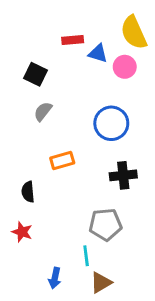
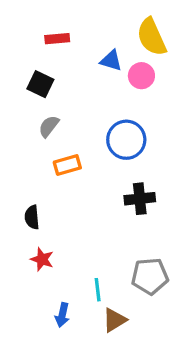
red rectangle: (73, 40) -> (57, 39), moved
orange rectangle: (62, 161) -> (67, 165), moved
gray pentagon: (105, 224) -> (150, 276), moved
red star: (22, 232) -> (42, 259), moved

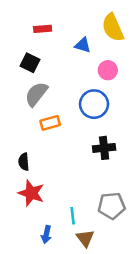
pink circle: (141, 76) -> (108, 70), moved
gray semicircle: (49, 126) -> (36, 94), size x1.5
red star: (42, 259) -> (31, 193), size x1.5
brown triangle: (114, 320) -> (85, 238), turned -36

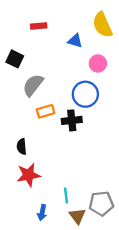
black square: (30, 63) -> (15, 59), moved
black cross: (104, 148) -> (72, 120), moved
red star: (31, 193) -> (28, 175), turned -30
gray pentagon: (112, 206) -> (101, 203), moved

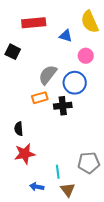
red rectangle: (39, 26) -> (34, 23), size x1.6
gray semicircle: (33, 85) -> (48, 75), moved
gray pentagon: (101, 203) -> (89, 163), moved
blue arrow: (42, 213) -> (37, 187), turned 88

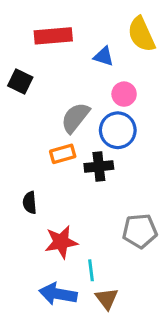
pink circle: (86, 56) -> (124, 94), moved
red star: (25, 154) -> (61, 242), moved
gray pentagon: (89, 163) -> (140, 231), moved
blue arrow: (37, 187) -> (58, 294), size x1.6

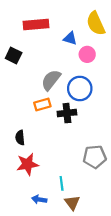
pink circle: (124, 94) -> (87, 54), moved
red star: (61, 242) -> (27, 164), moved
blue arrow: (58, 294) -> (39, 199), size x0.6

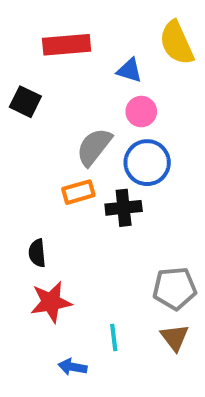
pink circle: (87, 54) -> (141, 112), moved
brown triangle: (72, 203) -> (175, 337), moved

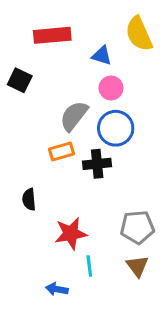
red star: (51, 302) -> (71, 233), moved

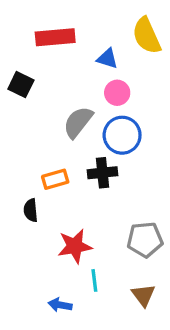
orange rectangle: (61, 151) -> (55, 179), moved
brown triangle: (137, 266) -> (143, 295), moved

